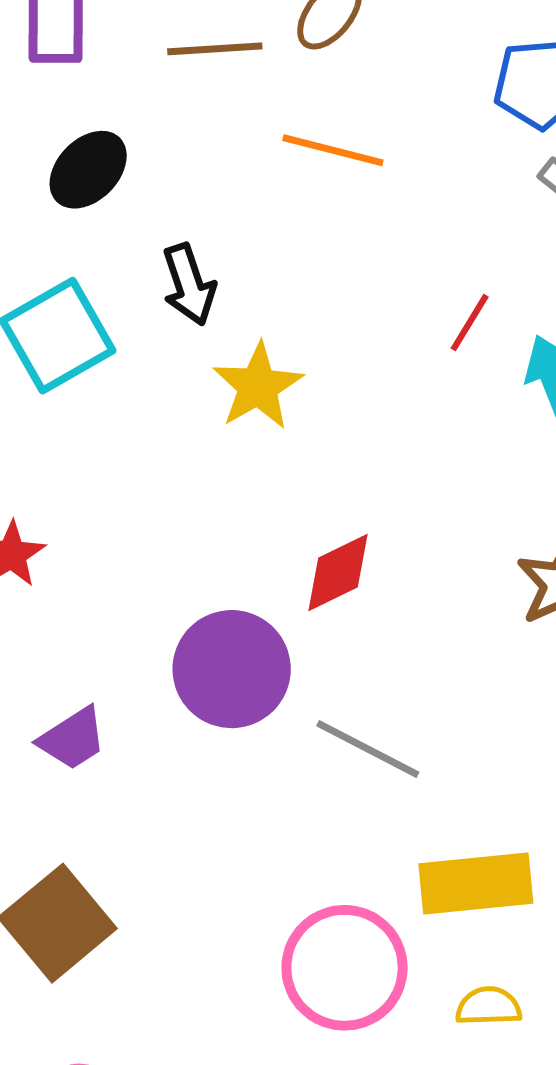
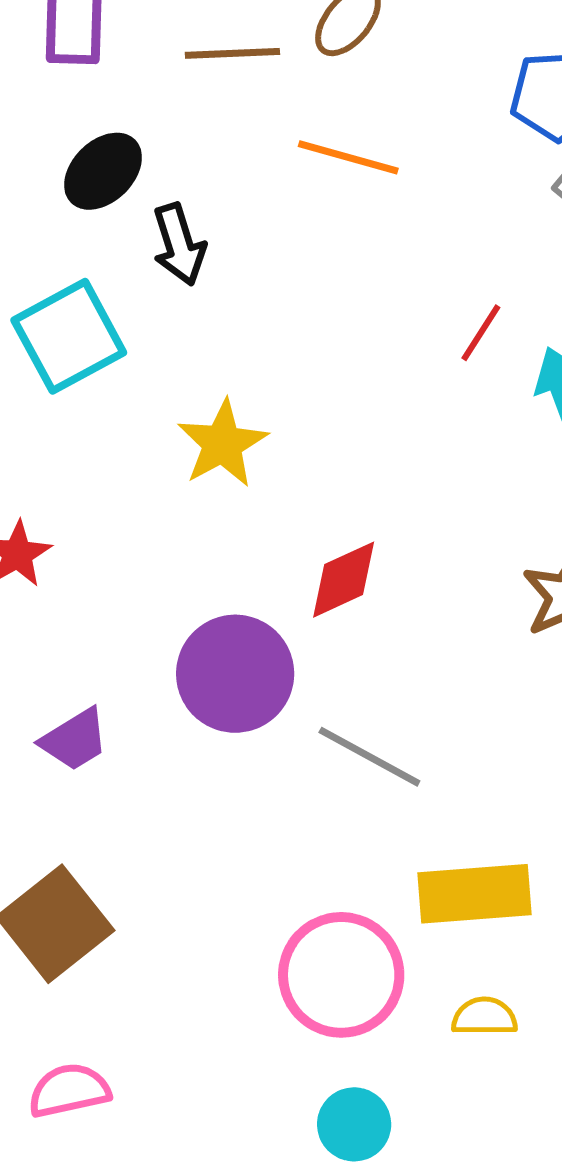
black arrow: (189, 284) -> (179, 244), moved
yellow star: (258, 386) -> (222, 444), moved

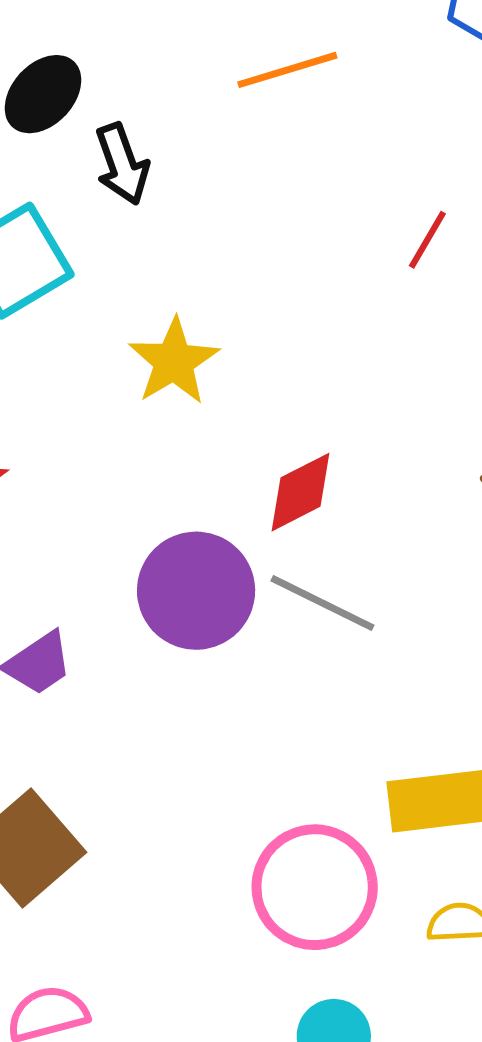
orange line: (348, 157) -> (287, 70), turned -30
gray line: (369, 757) -> (322, 603), moved

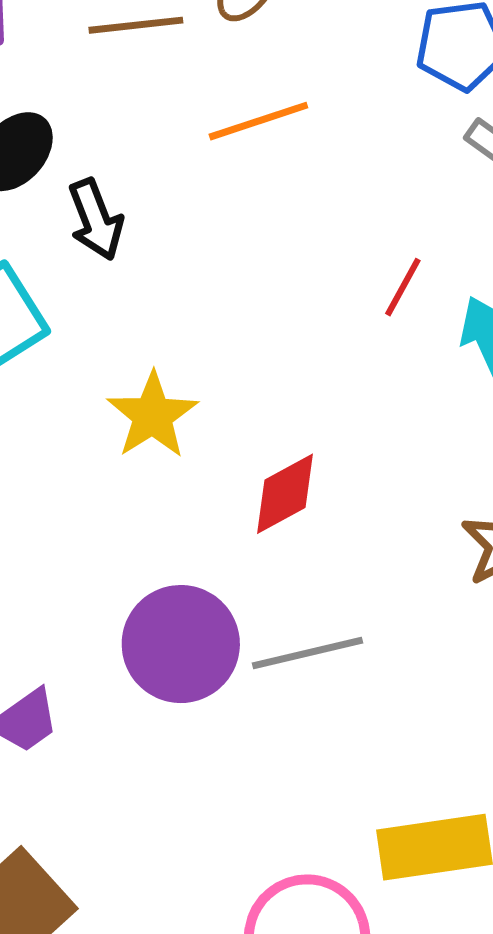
red diamond: (301, 492) -> (285, 494), moved
gray line: (322, 603) -> (307, 653), turned -38

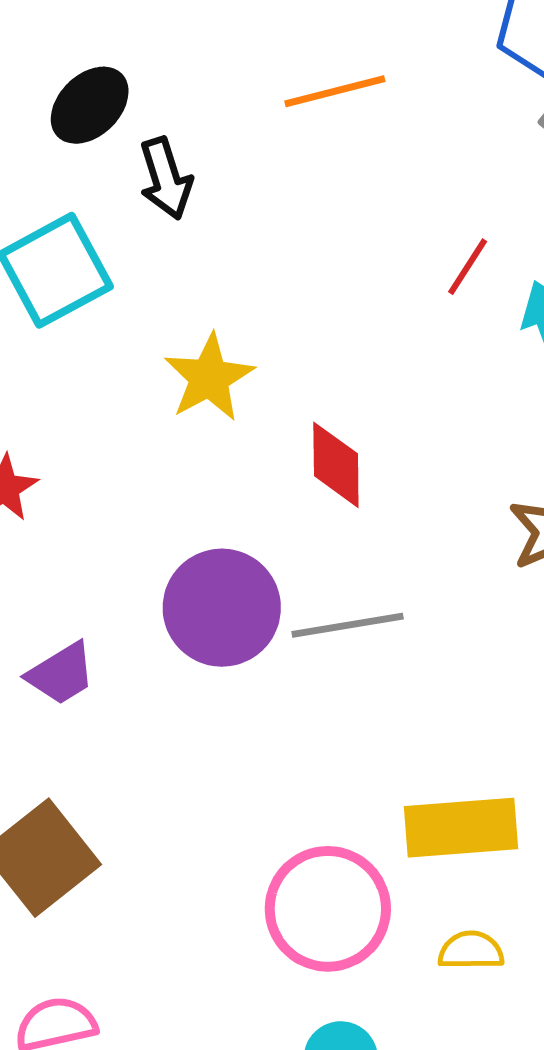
red diamond: (285, 494) -> (336, 465), turned -66

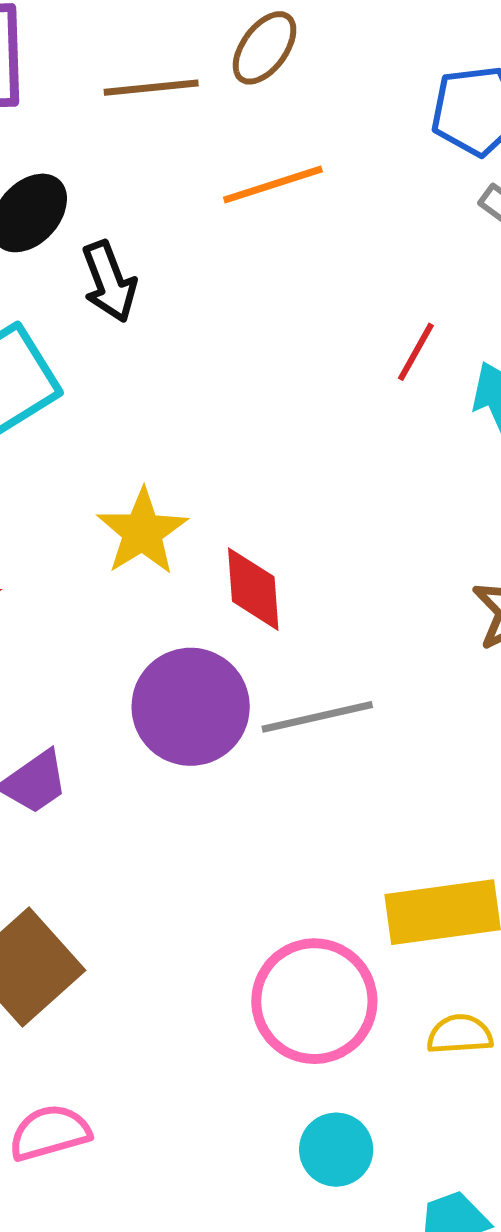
yellow star: (209, 378) -> (142, 532), moved
red diamond: (336, 465) -> (253, 589), moved

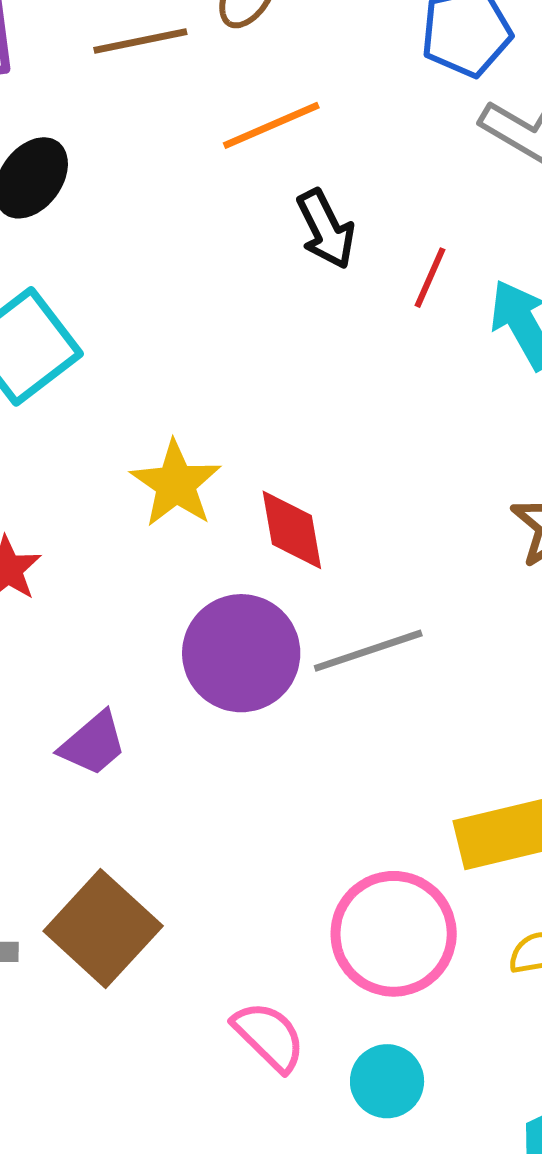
black arrow: (109, 282) -> (326, 229), moved
pink semicircle: (50, 1133) -> (269, 1036), moved, turned 66
cyan circle: (336, 1150) -> (387, 1081), moved

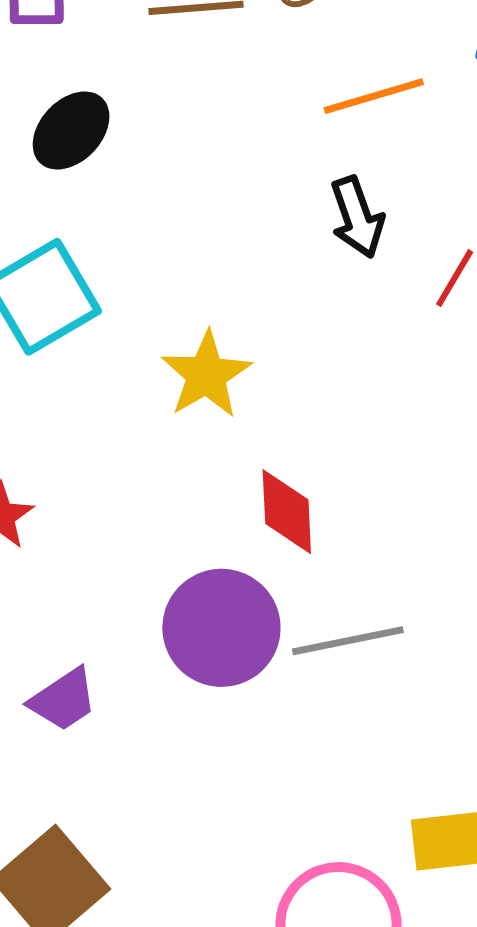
orange line: (271, 125) -> (374, 96), moved
yellow star: (176, 484) -> (206, 375), moved

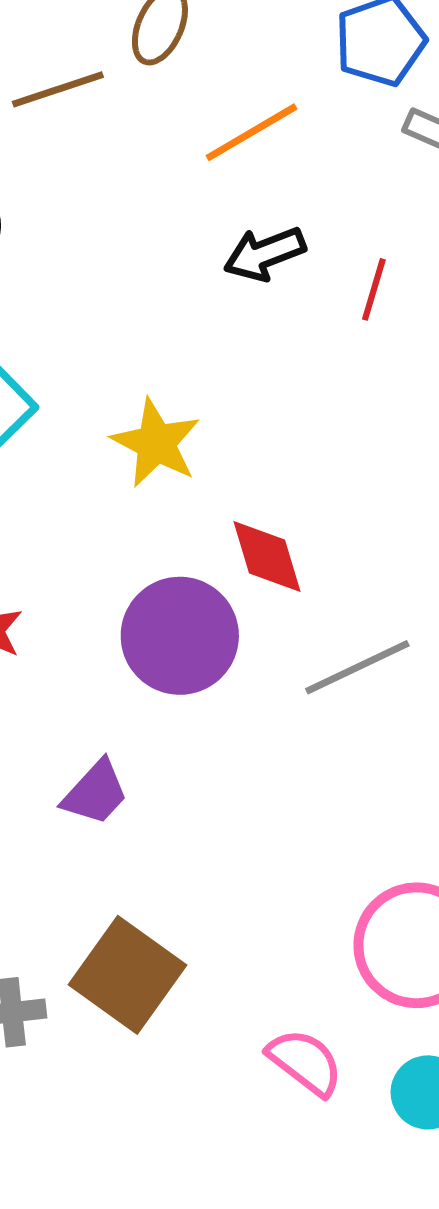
black arrow: (357, 217) -> (265, 254), turned 102
purple circle: (221, 628) -> (180, 636), moved

